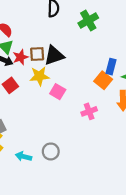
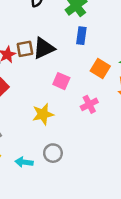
blue rectangle: (111, 67) -> (81, 36), moved
yellow star: (39, 76) -> (43, 114), moved
pink square: (58, 92) -> (61, 81), moved

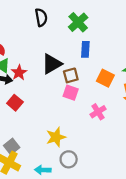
brown square: (25, 49) -> (71, 75), moved
yellow star: (43, 114) -> (56, 137), moved

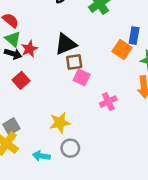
blue rectangle: (85, 49) -> (134, 36), moved
brown square: (71, 75) -> (74, 62), moved
orange square: (105, 78) -> (122, 49), moved

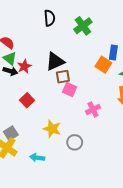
red square: (21, 80) -> (27, 100), moved
yellow star: (60, 123) -> (52, 129), turned 30
gray circle: (70, 148) -> (75, 142), moved

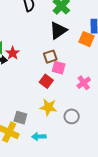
black triangle: (55, 61) -> (58, 30), moved
red square: (27, 100) -> (46, 81), moved
gray square: (11, 133) -> (20, 118), moved, turned -32

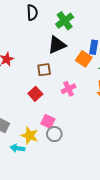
pink square: (59, 68) -> (48, 121), moved
pink cross: (84, 83) -> (68, 89), moved
yellow star: (48, 107) -> (30, 136), moved

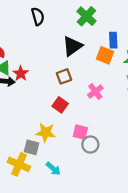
green cross: (65, 21) -> (86, 16), moved
yellow star: (30, 136) -> (46, 133), moved
cyan arrow: (18, 148) -> (53, 169), turned -136

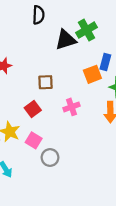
black triangle: (72, 46) -> (66, 40), moved
orange square: (105, 55) -> (92, 74), turned 30
pink square: (80, 132) -> (34, 140), moved

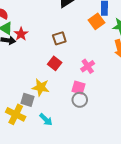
pink cross: (71, 107) -> (88, 66), moved
pink square: (34, 140) -> (79, 88), moved

